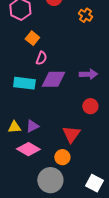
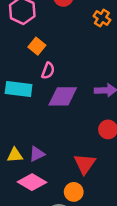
cyan rectangle: (24, 83) -> (19, 89), moved

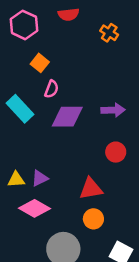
cyan rectangle: (19, 89) -> (20, 109), turned 40
red triangle: (85, 164) -> (91, 189), turned 45
orange circle: (74, 192) -> (93, 219), moved

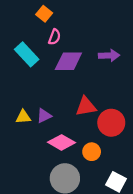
red circle: (116, 152) -> (111, 123), moved, size x1.5
red triangle: (91, 189) -> (86, 106), moved
pink diamond: (34, 208) -> (61, 142), moved

